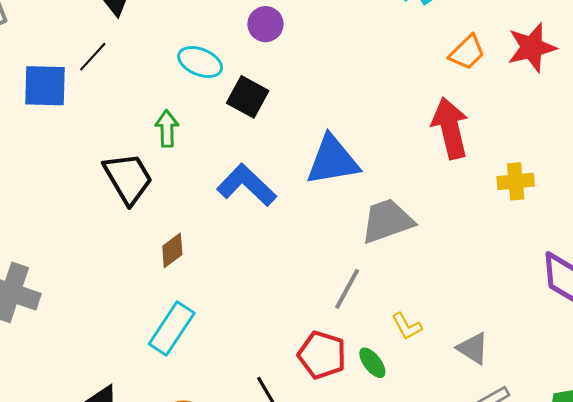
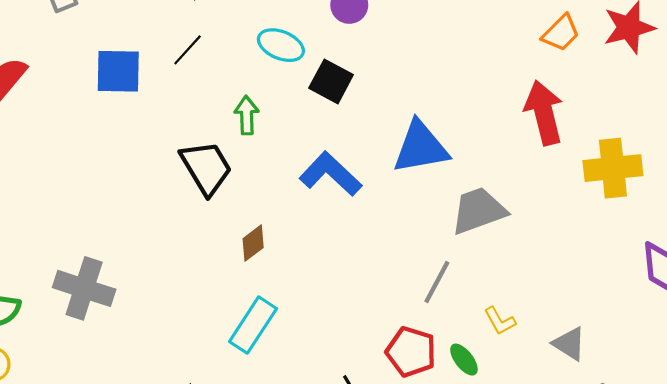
black line: (93, 57) -> (188, 50), moved
yellow cross: (516, 181) -> (613, 168), size x1.5

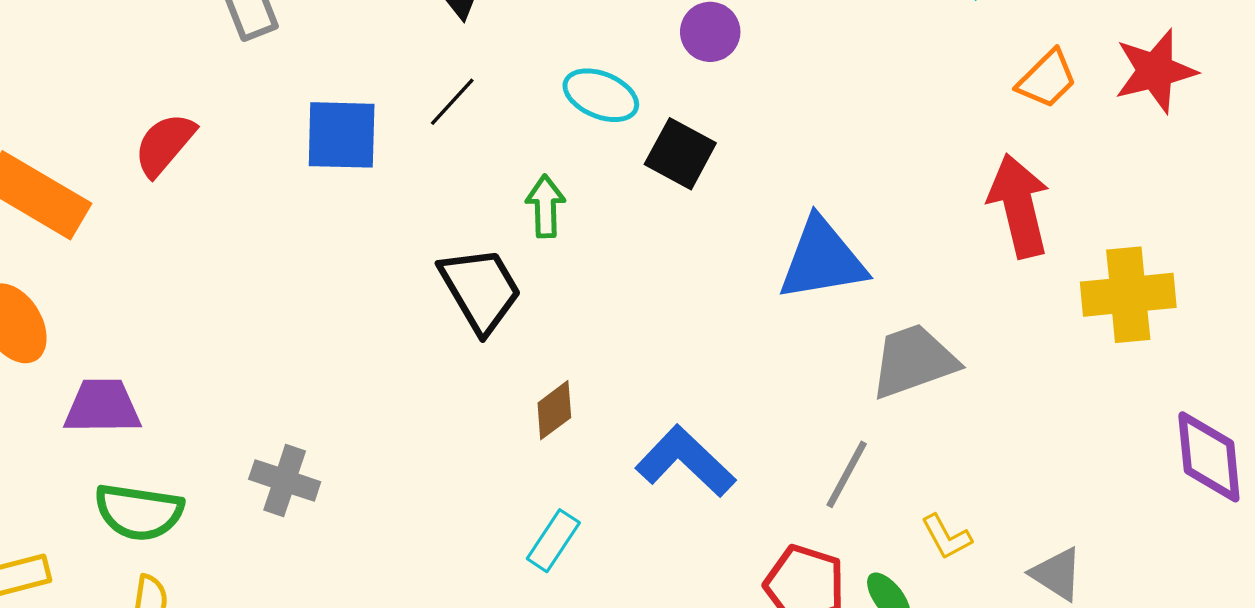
blue L-shape: (331, 174) -> (685, 461), moved
gray cross: (84, 288) -> (285, 480), size x0.7
cyan rectangle: (253, 325) -> (553, 541), size x0.7

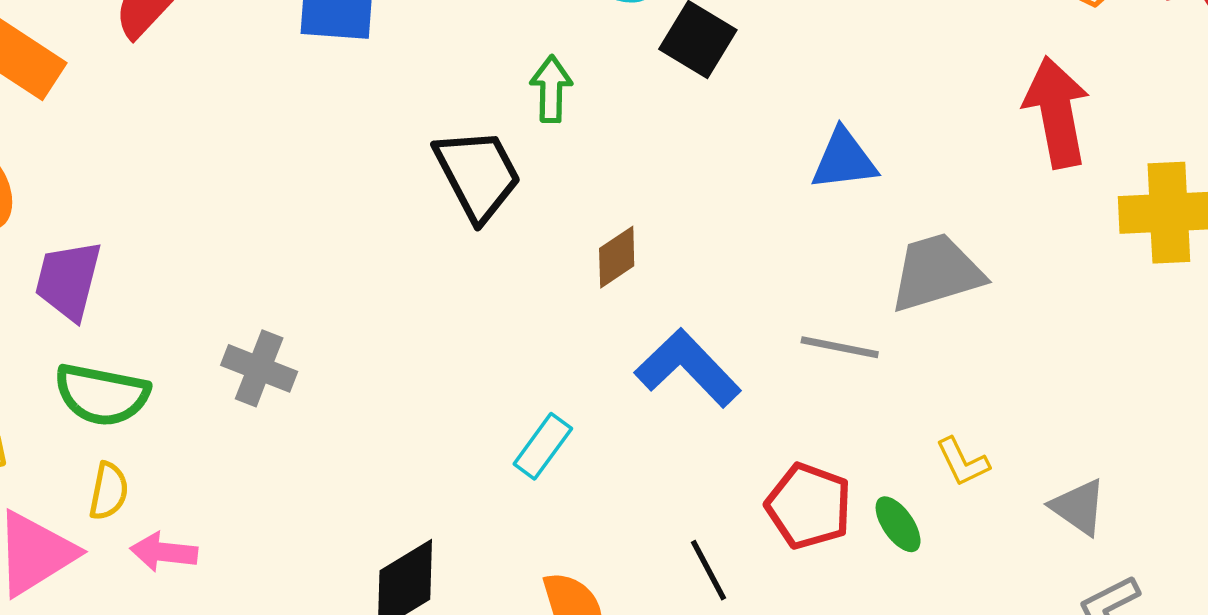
blue triangle: (822, 260) -> (844, 160), size x0.7
purple trapezoid: (102, 406) -> (68, 280), turned -78
brown diamond: (554, 410) -> (617, 257), moved
gray line: (847, 474) -> (840, 347), moved, turned 70

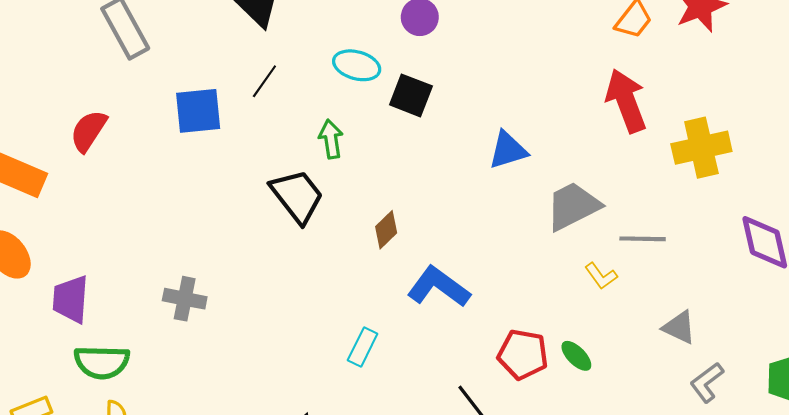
gray line: (840, 347) -> (643, 239), moved
gray cross: (259, 368) -> (185, 299), moved
yellow L-shape: (963, 462) -> (601, 276), moved

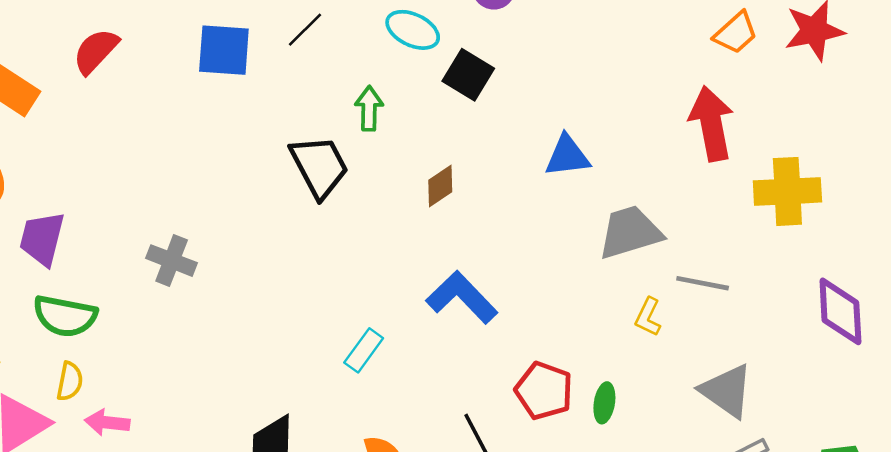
brown diamond: (386, 230) -> (440, 186), moved
yellow L-shape: (601, 276) -> (648, 317), turned 52
gray triangle: (679, 327) -> (727, 391), size x1.4
green ellipse: (576, 356) -> (604, 403), turned 44

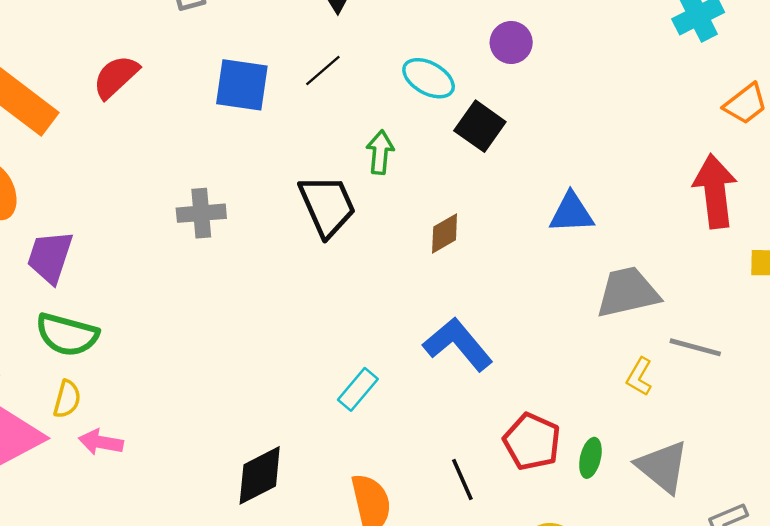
gray cross: (172, 261) -> (201, 213), moved, turned -30
gray triangle: (727, 391) -> (663, 467), moved

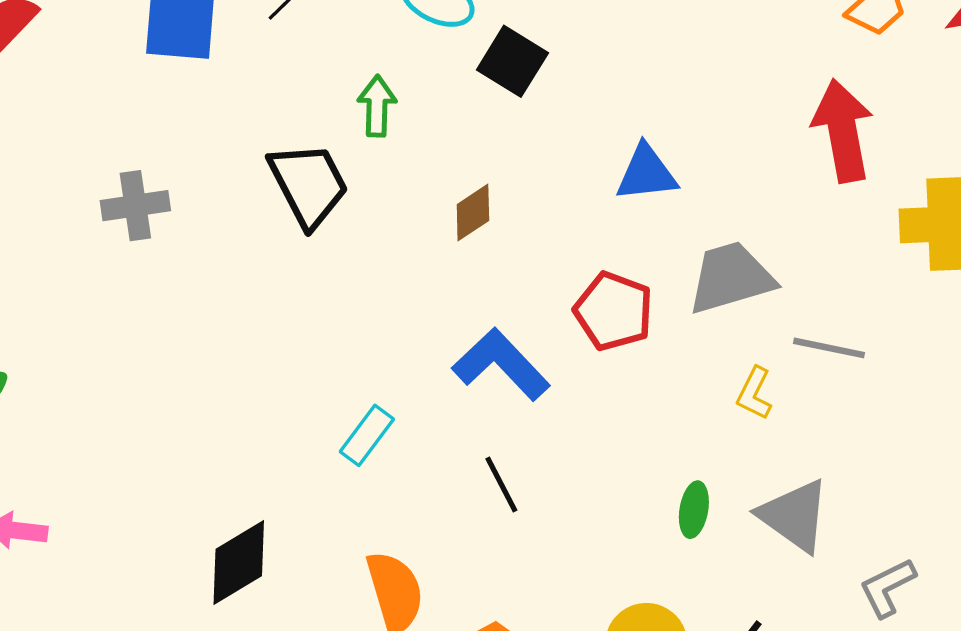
red pentagon: (532, 442) -> (614, 311), moved
black line: (462, 479) -> (501, 485), moved

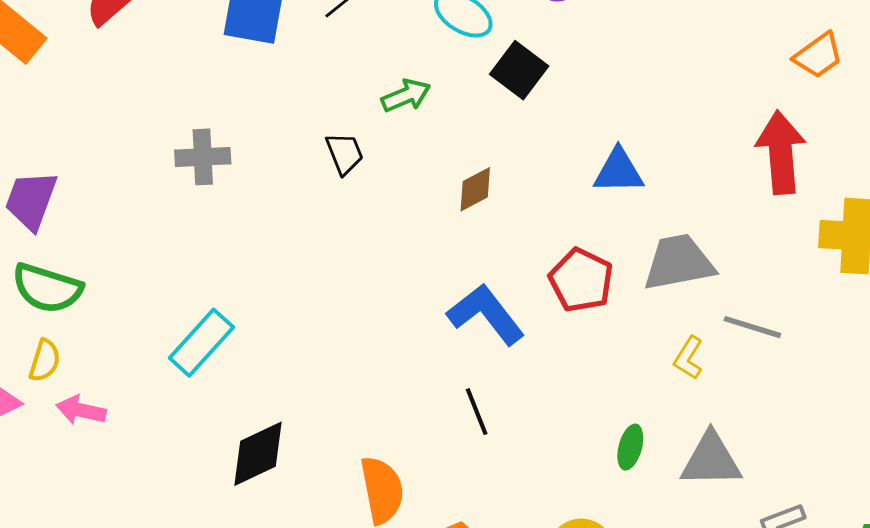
green arrow: (377, 106) -> (406, 96), turned 60
black trapezoid: (309, 184) -> (344, 153), size x0.6
cyan rectangle: (367, 435) -> (201, 343), moved, size x1.4
gray triangle: (794, 516) -> (711, 460), turned -42

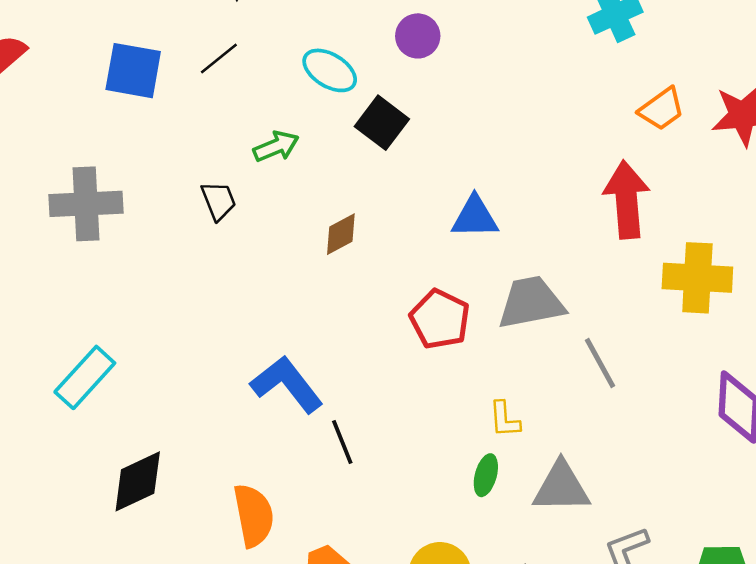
gray cross: (203, 157) -> (86, 204), size x1.4
blue L-shape: (486, 314) -> (287, 384), moved
gray line: (752, 327) -> (600, 363), turned 44
yellow L-shape: (688, 358) -> (505, 419), moved, turned -36

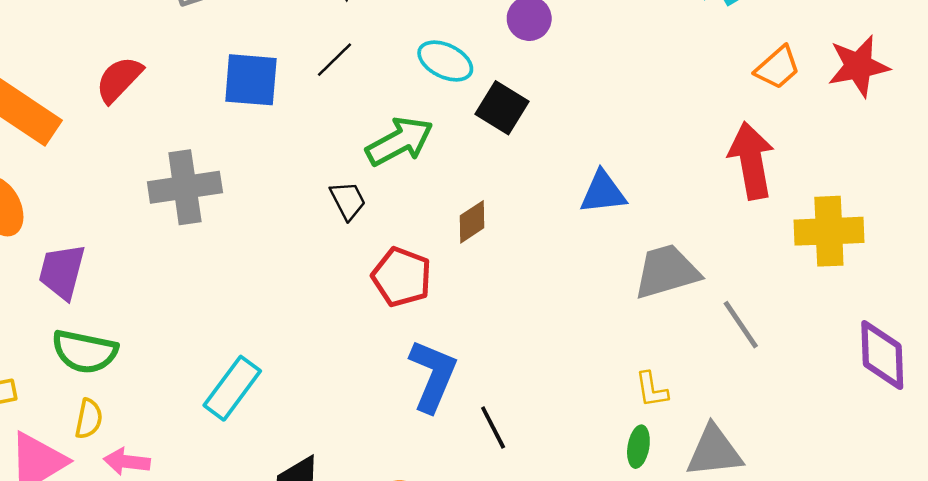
green arrow: (276, 146) -> (400, 141), size x1.5
gray cross: (86, 204) -> (185, 187), moved
red pentagon: (440, 319) -> (402, 277), moved
blue L-shape: (287, 384) -> (433, 376), turned 66

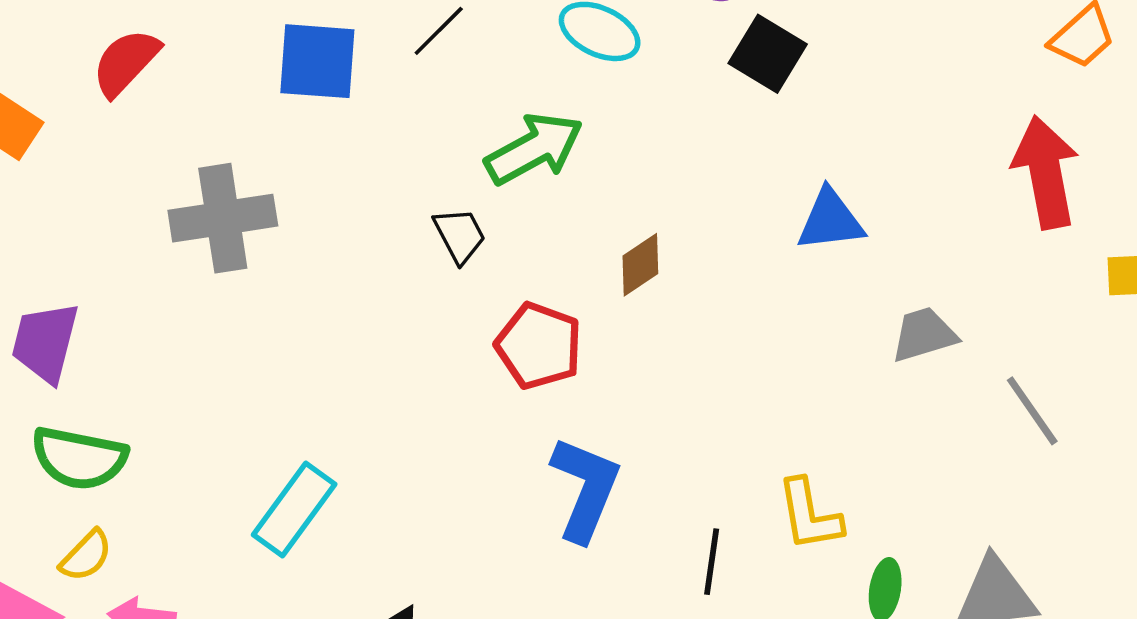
black square: (502, 108) -> (768, 54), moved
gray trapezoid: (667, 272) -> (924, 335), size x0.7
yellow L-shape: (652, 390) -> (809, 515), moved, size x1.4
yellow semicircle: (89, 419) -> (86, 556), turned 33
black line: (493, 427) -> (712, 562), moved, turned 36

